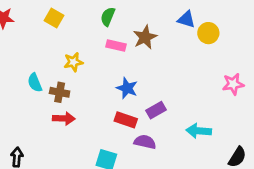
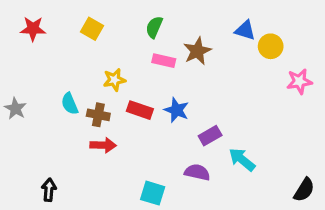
pink star: (233, 84) -> (299, 81), moved
red rectangle: (126, 120) -> (140, 110), moved
cyan arrow: (199, 131) -> (242, 160), moved, turned 35

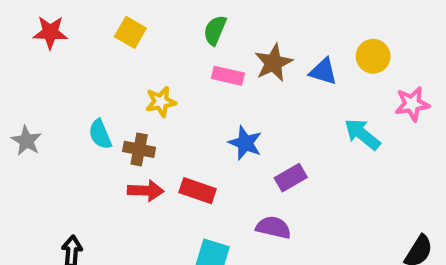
blue triangle: (245, 30) -> (323, 71), moved
red rectangle: (140, 110) -> (198, 191), moved
cyan arrow: (242, 160) -> (362, 134), moved

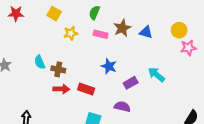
yellow circle: (373, 56) -> (179, 30), moved
yellow star: (161, 102) -> (71, 33), moved
cyan arrow: (362, 134) -> (156, 75), moved

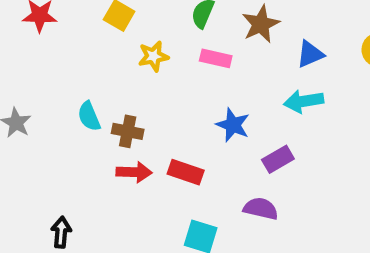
brown star: (122, 28) -> (261, 24), moved
blue triangle: (146, 32) -> (310, 54), turned -40
cyan arrow: (156, 75) -> (304, 101), moved, turned -48

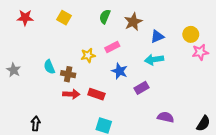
yellow star: (153, 56) -> (88, 55), moved
pink rectangle: (216, 58) -> (112, 47), moved, turned -40
purple semicircle: (261, 209) -> (166, 117), moved

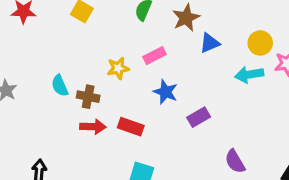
yellow circle: (191, 34) -> (260, 43), moved
blue triangle: (157, 36) -> (210, 43), moved
cyan arrow: (154, 60) -> (249, 75), moved
purple semicircle: (166, 117) -> (235, 161), turned -133

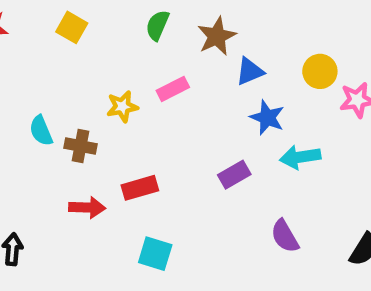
cyan arrow: (249, 75) -> (300, 157), moved
blue star: (165, 92) -> (267, 118), moved
red arrow: (93, 127) -> (87, 208), moved
red rectangle: (131, 127) -> (140, 188), turned -35

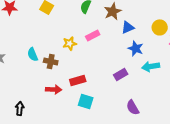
purple semicircle: (285, 236) -> (133, 107), moved
cyan square: (155, 254) -> (86, 101), moved

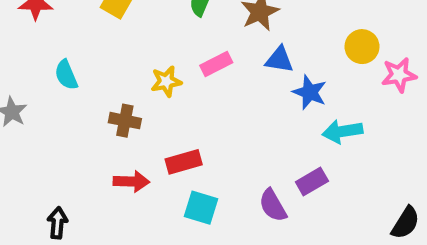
blue triangle: (128, 27) -> (279, 60), moved, turned 32
cyan semicircle: (33, 54) -> (66, 75), moved
purple rectangle: (121, 74) -> (312, 181), moved
purple semicircle: (133, 107) -> (273, 205), moved

